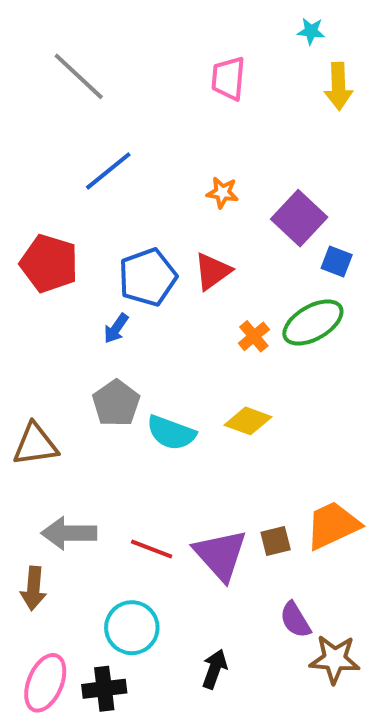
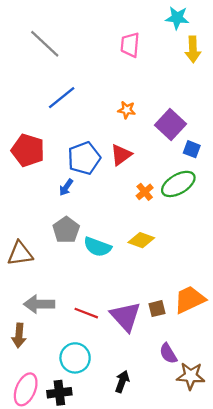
cyan star: (311, 31) -> (177, 18), size x1.5

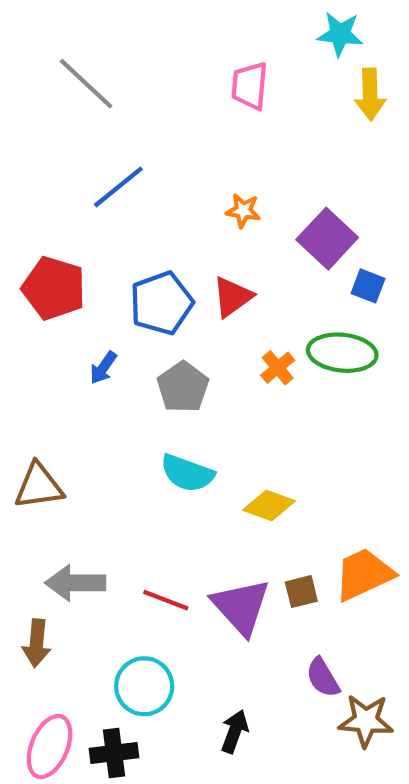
green ellipse: (178, 184) -> (342, 353), turned 36
blue arrow: (66, 187) -> (103, 368), moved
gray pentagon: (66, 230) -> (183, 387), moved
yellow diamond: (141, 240) -> (269, 505), moved

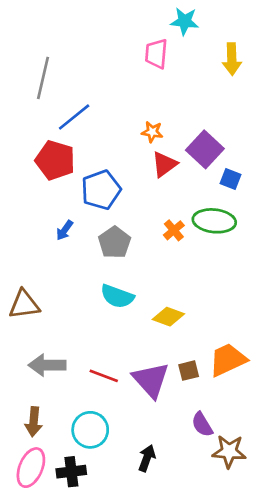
cyan star: (340, 34) -> (185, 21), moved
gray line: (86, 84) -> (43, 78), moved, turned 60
red pentagon: (54, 288) -> (55, 160), moved
red triangle: (232, 297) -> (164, 164), moved
brown arrow: (37, 643) -> (34, 422), moved

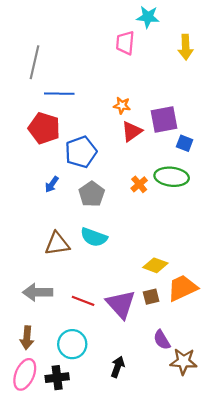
blue line: (74, 117) -> (59, 94), turned 40
purple square: (205, 149) -> (164, 120), turned 36
brown triangle: (24, 304) -> (57, 244), moved
yellow diamond: (168, 317) -> (155, 265), moved

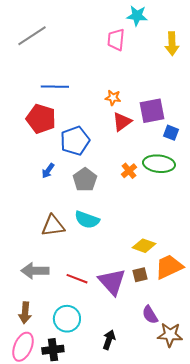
gray line: (34, 62) -> (32, 36), moved, turned 44

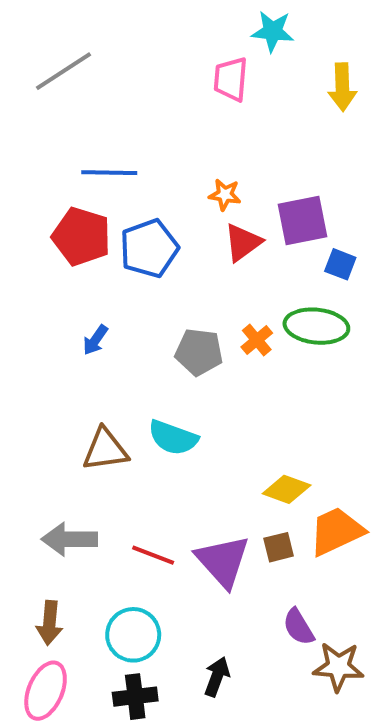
blue pentagon: (75, 141) -> (149, 248), moved
gray pentagon: (85, 180) -> (199, 352), moved, turned -30
black cross: (53, 350) -> (135, 697), moved

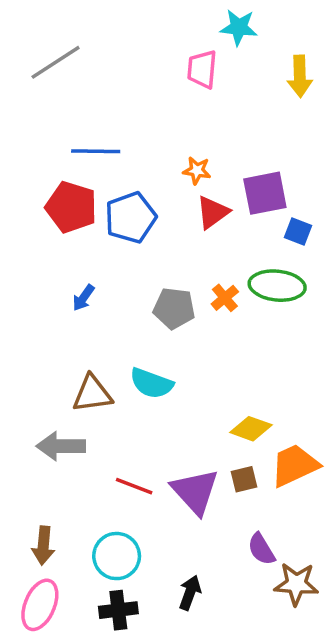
gray arrow: (69, 539) -> (61, 446), moved

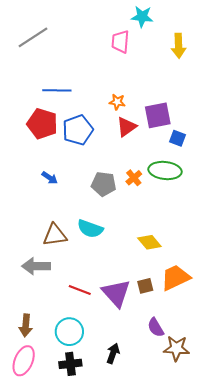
blue arrow: (83, 298) -> (50, 178), turned -91
yellow diamond: (251, 429) -> (149, 242), moved, turned 30

